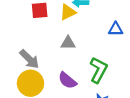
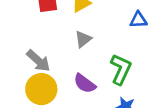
gray triangle: (68, 43) -> (83, 39), turned -35

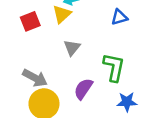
purple semicircle: (85, 84) -> (83, 89), turned 100

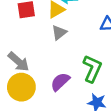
gray triangle: (72, 48) -> (59, 33), moved

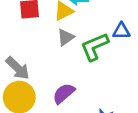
green L-shape: (92, 69) -> (95, 47), moved, turned -140

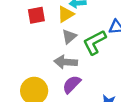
gray arrow: (18, 68) -> (66, 62), moved, turned 145

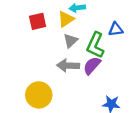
green L-shape: (95, 42) -> (95, 45), turned -35
purple semicircle: (72, 84) -> (92, 66), moved

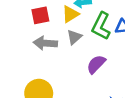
green L-shape: (95, 45) -> (101, 26), moved
gray arrow: (68, 66) -> (45, 43), moved

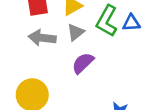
purple semicircle: (96, 64) -> (83, 63), moved

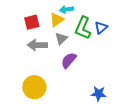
blue triangle: (131, 23) -> (101, 28), turned -32

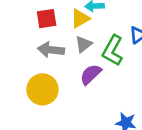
green L-shape: (83, 28) -> (113, 51), moved
yellow circle: (34, 87) -> (42, 89), moved

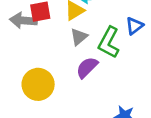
gray arrow: (51, 50) -> (23, 20), moved

